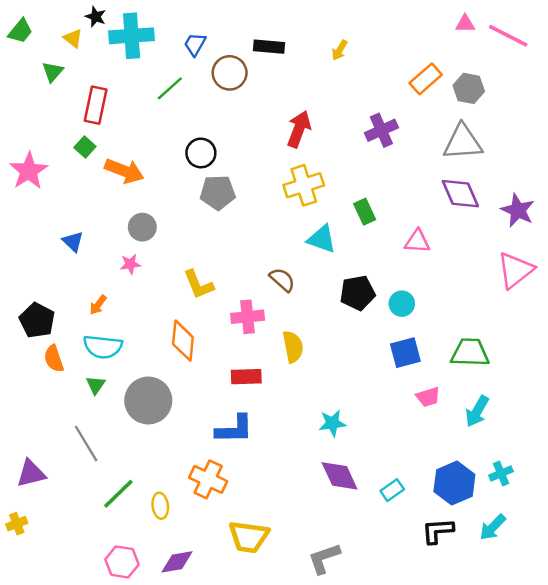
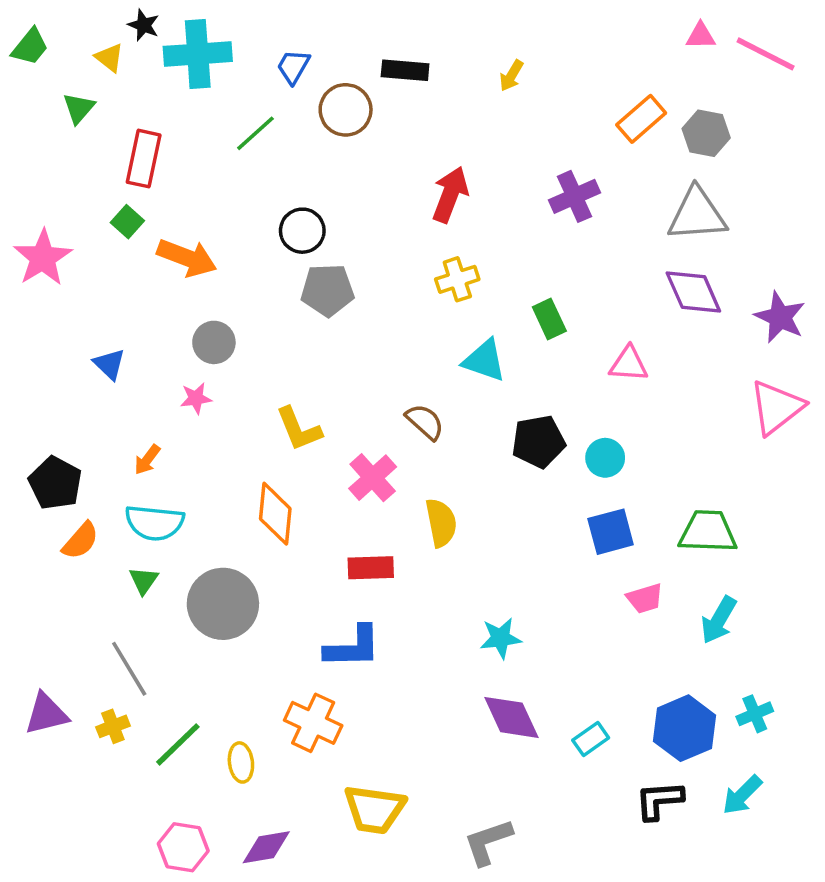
yellow cross: (304, 185) -> (457, 279), size x0.7
pink cross: (248, 317) -> (373, 478), turned -36
orange semicircle: (54, 359) -> (81, 541), turned -120
yellow cross: (17, 524) -> (113, 726), moved

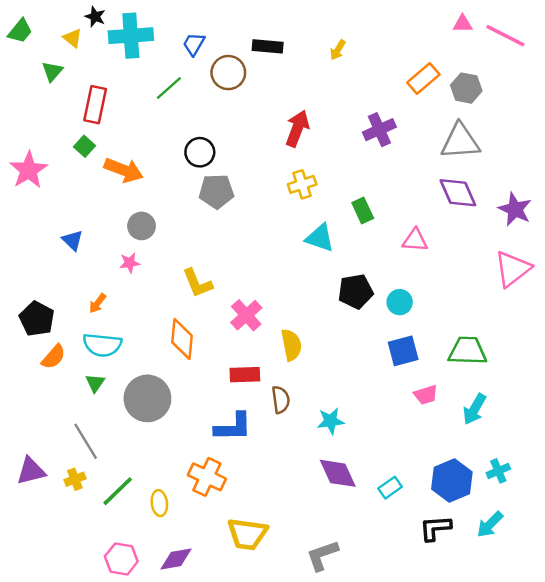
brown semicircle: (425, 422) -> (281, 400), moved, turned 40

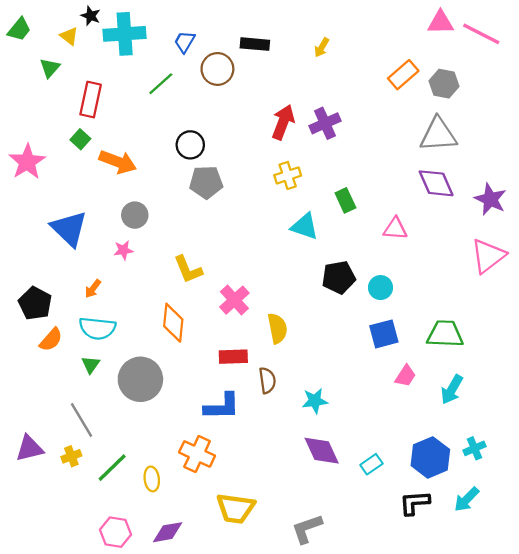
pink triangle: (463, 24) -> (441, 23), size x1.4
purple cross: (379, 130) -> (325, 123), moved
blue triangle: (73, 240) -> (69, 229), size x1.8
pink trapezoid: (426, 395) -> (405, 376), turned -40

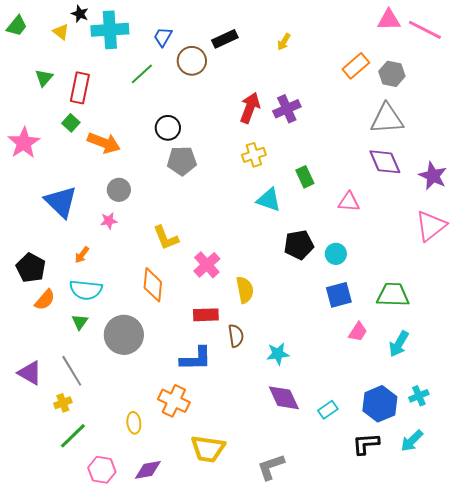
black rectangle: (255, 44) -> (225, 39), turned -30
green triangle: (50, 68) -> (44, 78), moved
purple triangle: (29, 448) -> (30, 373), moved, turned 44
green line: (112, 468) -> (73, 436), moved

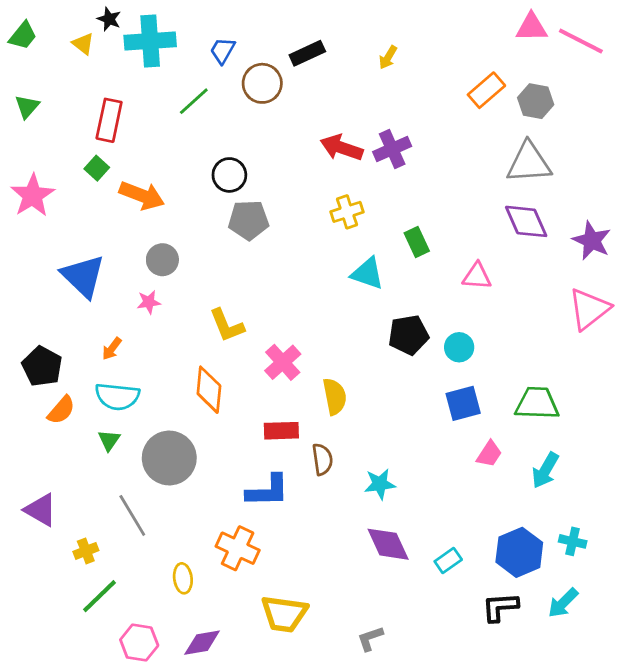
green triangle: (44, 78) -> (27, 107), moved
red arrow: (250, 108) -> (342, 148), turned -92
gray line: (72, 371) -> (132, 515), moved
cyan cross: (419, 396) -> (573, 541), turned 36
gray L-shape: (271, 467) -> (370, 638), size x0.7

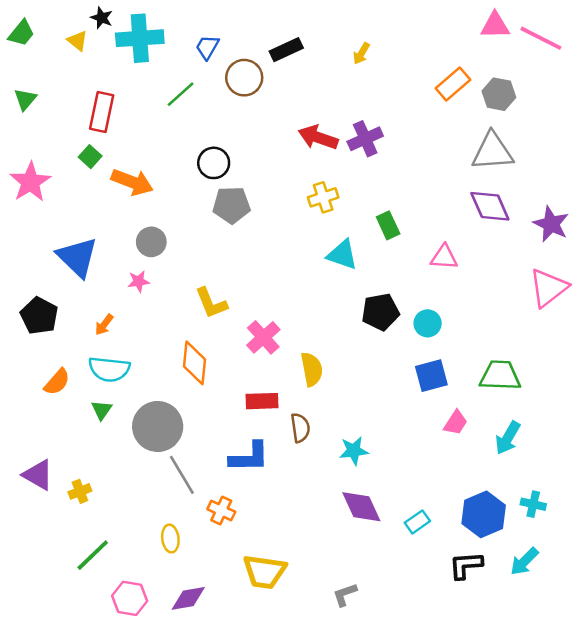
black pentagon: (42, 366) -> (39, 316), moved
gray line: (132, 515) -> (182, 475), moved
orange cross: (238, 548) -> (221, 511), size x0.7
yellow cross: (86, 551) -> (80, 491), moved

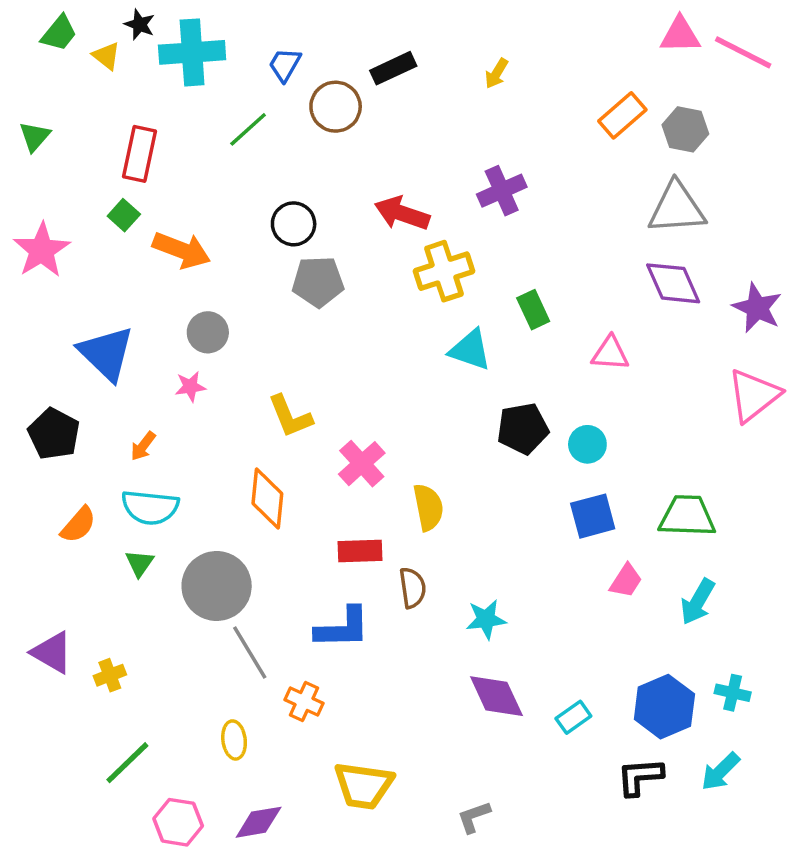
green trapezoid: (21, 33) -> (59, 33), moved
red arrow: (318, 137) -> (402, 213), moved
yellow cross: (323, 197) -> (444, 271), size x1.4

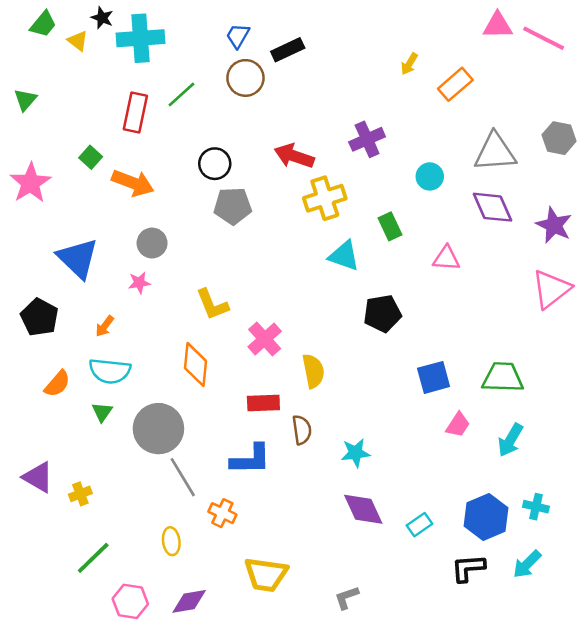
blue trapezoid: (285, 65) -> (238, 36), moved
yellow arrow: (496, 73) -> (409, 64), moved
gray hexagon: (685, 129) -> (559, 138), moved
red rectangle: (140, 154) -> (135, 112), moved
cyan circle: (587, 444) -> (430, 176), moved

